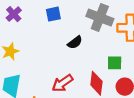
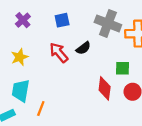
red arrow: (62, 83) -> (59, 53), moved, turned 85

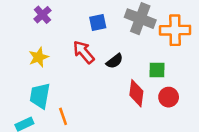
blue square: (62, 20) -> (98, 22), moved
black semicircle: (83, 48) -> (115, 61), moved
orange line: (41, 109) -> (63, 116), turned -40

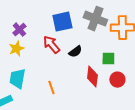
purple cross: (42, 15) -> (19, 30), moved
blue square: (98, 22) -> (62, 22), size x1.5
orange line: (63, 116) -> (51, 88), moved

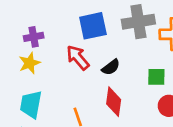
gray cross: (95, 19) -> (138, 22), turned -30
purple cross: (19, 30) -> (34, 37), turned 32
red diamond: (92, 77) -> (114, 102), moved

